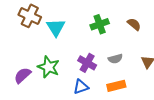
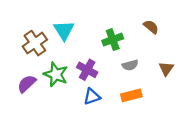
brown cross: (30, 16) -> (35, 43), moved, turned 30
green cross: (100, 24) -> (113, 40), moved
purple cross: (87, 63) -> (87, 70), moved

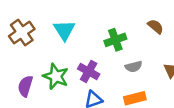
brown cross: (35, 43) -> (22, 33), moved
purple semicircle: (27, 84) -> (25, 86), turned -30

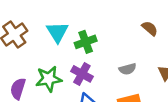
green cross: (115, 40) -> (86, 42), moved
green star: (56, 76) -> (49, 79), turned -30

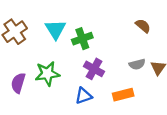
gray semicircle: (128, 69) -> (137, 64), moved
purple cross: (82, 74) -> (94, 69), moved

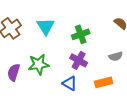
green cross: (82, 39) -> (81, 34), moved
blue triangle: (84, 96) -> (70, 83), turned 49

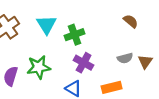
green cross: (81, 34) -> (75, 35), moved

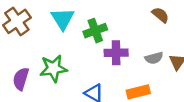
purple cross: (84, 63) -> (116, 53), moved, turned -30

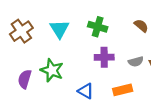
green cross: (95, 31) -> (98, 27), moved, turned 36
green star: (53, 68) -> (52, 70), turned 30

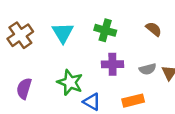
green star: (52, 70) -> (70, 82), moved

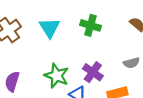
purple cross: (112, 64) -> (93, 72), moved, turned 36

